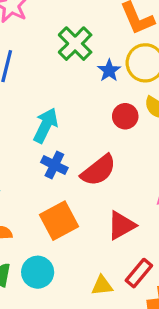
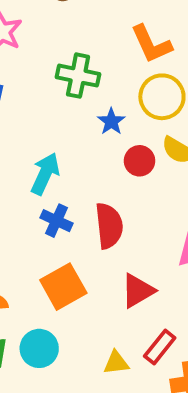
green cross: (75, 44) -> (78, 76), turned -32
blue star: (109, 70) -> (111, 121), moved
red semicircle: (98, 170) -> (109, 226), turned -57

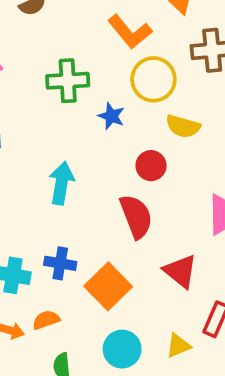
red circle: (139, 161) -> (151, 166), moved
blue cross: (56, 221) -> (60, 263), moved
red triangle: (138, 291) -> (180, 271), turned -36
cyan circle: (39, 348) -> (122, 349), moved

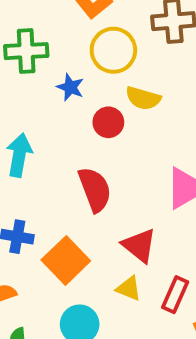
red circle: (151, 166) -> (108, 122), moved
yellow triangle: (178, 346) -> (129, 288), moved, turned 44

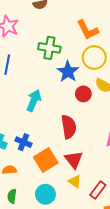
blue star: (70, 87) -> (68, 72), size x1.5
red triangle: (139, 245) -> (74, 160), moved

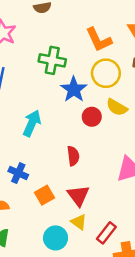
red semicircle: (69, 127) -> (73, 156), size x0.7
orange square: (46, 160) -> (44, 195), size x0.7
cyan circle: (45, 194) -> (56, 238), moved

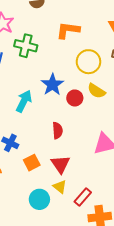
orange L-shape: (99, 40) -> (68, 30), moved, turned 120
green cross: (52, 60) -> (26, 46), moved
blue star: (74, 89) -> (52, 85), moved

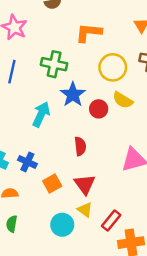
green cross: (26, 46) -> (54, 64), moved

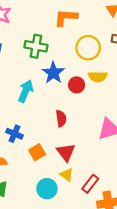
yellow semicircle: (123, 100) -> (98, 77), turned -30

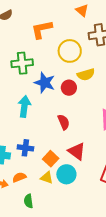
yellow triangle: (67, 175) -> (47, 178), moved
cyan circle: (47, 189) -> (66, 174), moved

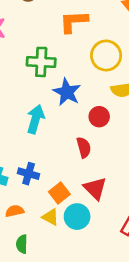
red circle: (69, 88) -> (99, 117), moved

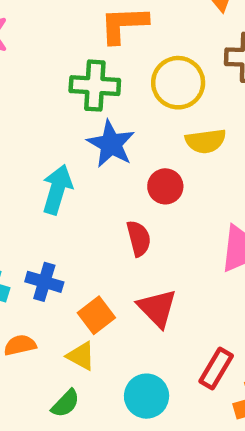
green cross: (41, 62) -> (95, 86), moved
cyan circle: (77, 217) -> (147, 396), moved
green semicircle: (22, 244) -> (65, 403), moved, turned -138

